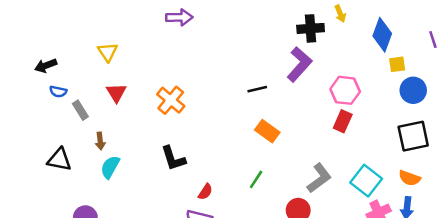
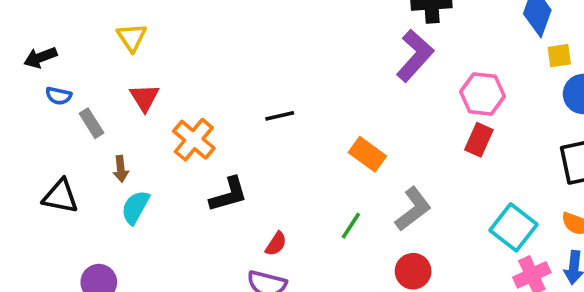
black line: (257, 89) -> (280, 116), moved
orange cross: (171, 100) -> (194, 140), moved
black L-shape: (173, 158) -> (229, 194), turned -88
gray L-shape: (319, 178) -> (413, 209), moved

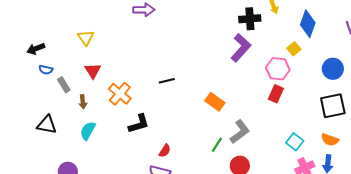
yellow square: (559, 56) -> (294, 49), moved, turned -32
brown arrow: (121, 169) -> (83, 102), moved
green line: (351, 226) -> (217, 145), moved
cyan square: (514, 227) -> (295, 142), size x0.7

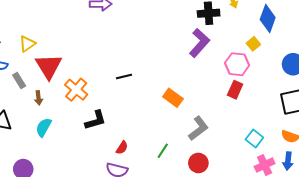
yellow triangle: (86, 38) -> (27, 44), moved, turned 30
red triangle: (93, 71) -> (49, 66), size x1.6
green line: (217, 145) -> (163, 151), moved

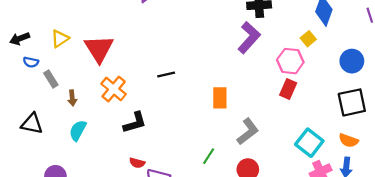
red triangle: (49, 66) -> (99, 49), moved
orange rectangle: (173, 98) -> (220, 98), turned 54
cyan square: (254, 139) -> (309, 143), size x1.4
red semicircle: (122, 148) -> (137, 163), moved, turned 72

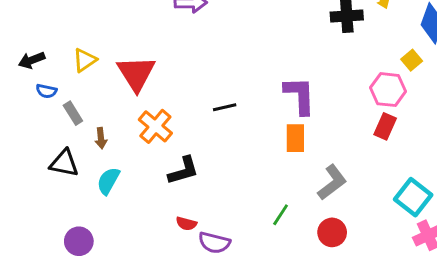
purple L-shape: (249, 38) -> (300, 95), moved, turned -44
black triangle: (32, 124) -> (64, 163), moved

